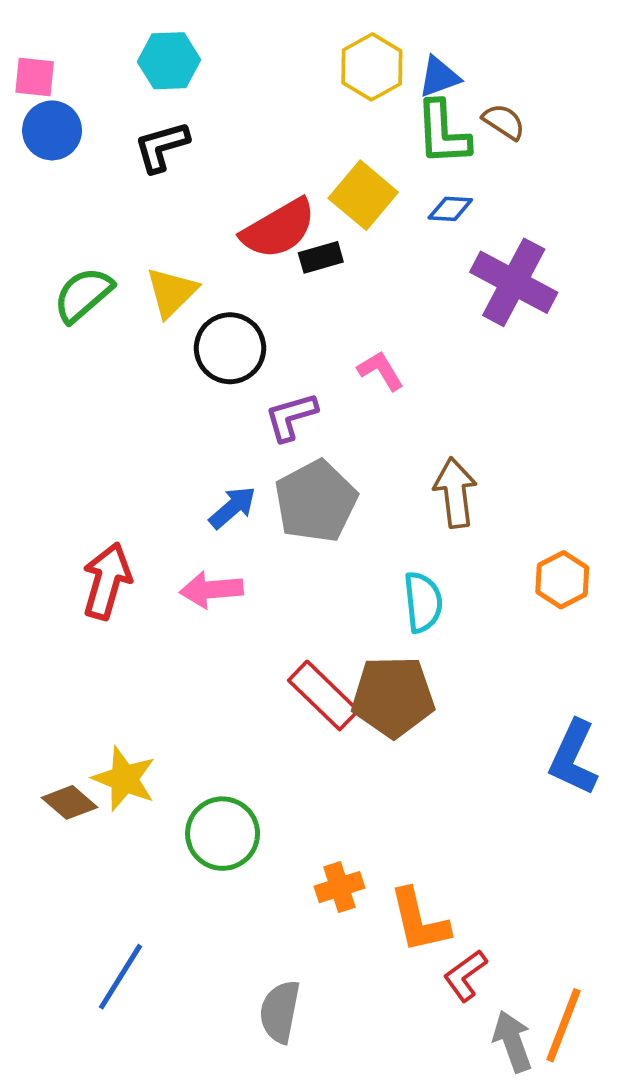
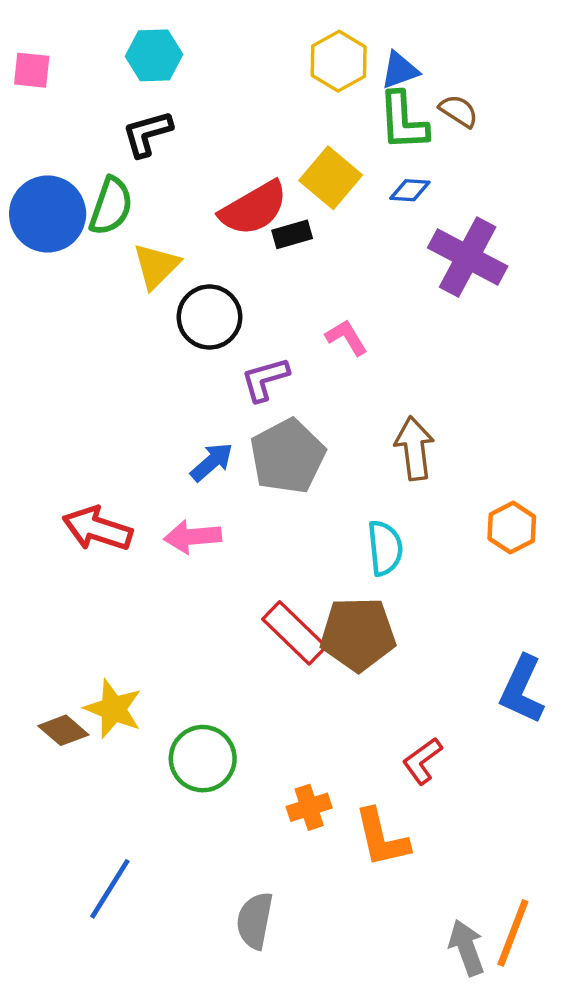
blue circle: (52, 130) -> (48, 214), moved, size x1.4
green semicircle: (83, 295) -> (111, 206), moved, turned 150
red arrow: (107, 581) -> (97, 529), turned -88
red L-shape: (465, 975) -> (422, 761), moved

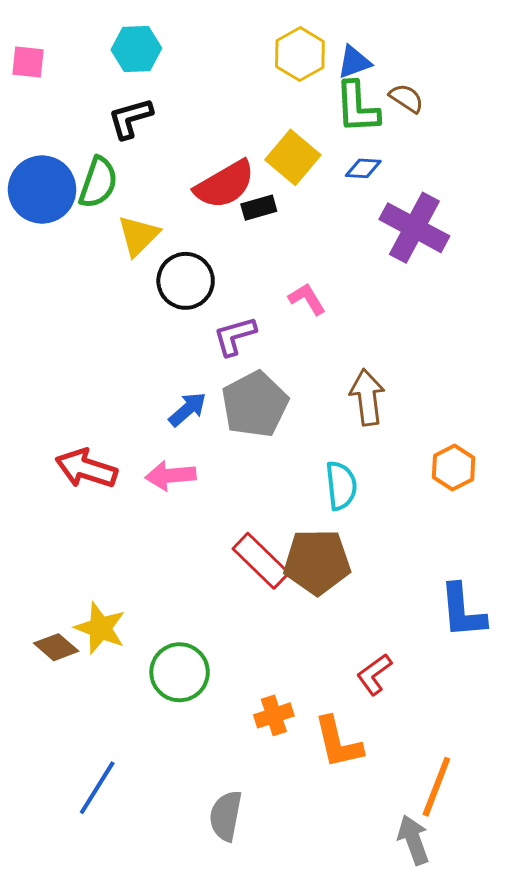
blue L-shape: (522, 690) -> (463, 611), turned -30
orange line: (513, 933) -> (436, 787), moved

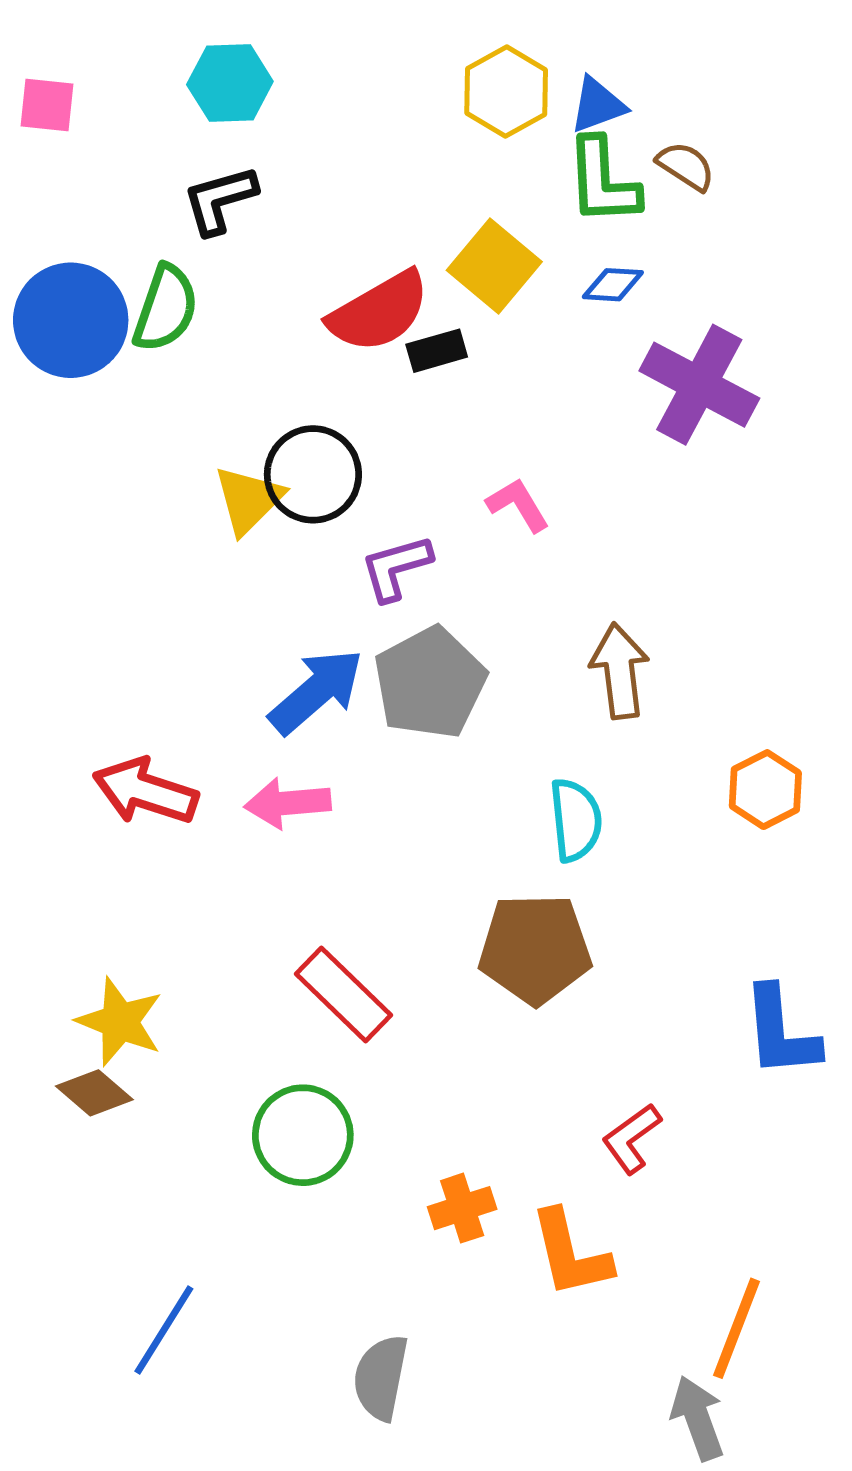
yellow triangle: (138, 236) -> (249, 500), moved
blue arrow: (188, 409) -> (316, 691), size x1.5
red rectangle: (261, 561) -> (343, 995), moved
yellow star: (100, 628) -> (120, 1022), moved

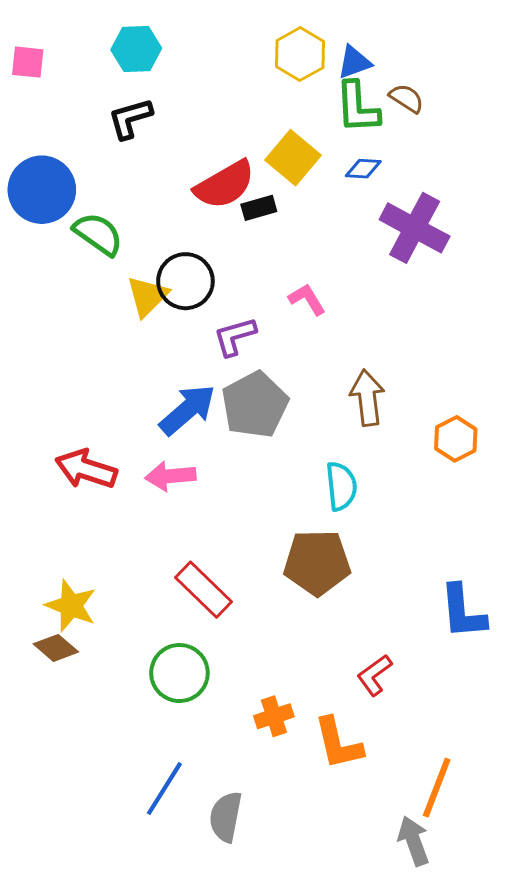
green semicircle: (166, 308) -> (98, 234), moved, turned -74
orange hexagon: (765, 790) -> (456, 439), moved
blue line: (164, 1330) -> (164, 789), moved

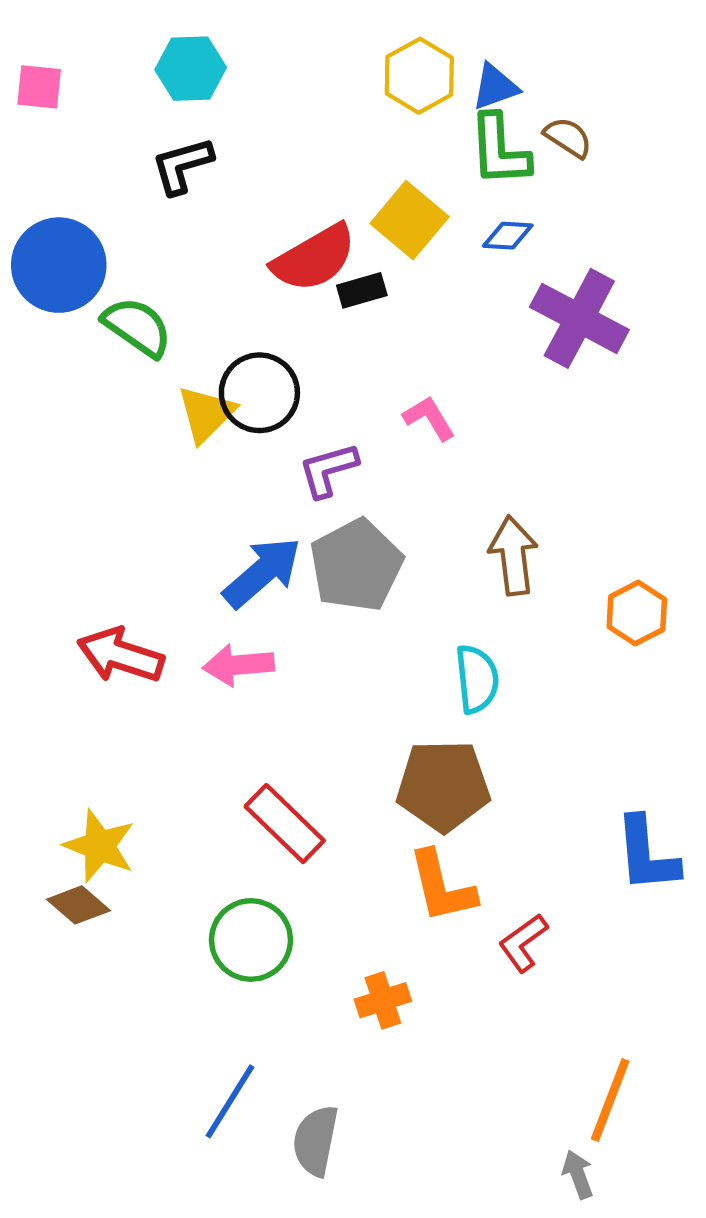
orange L-shape: (338, 743) -> (442, 887), moved
gray arrow: (414, 841) -> (578, 1174), size x0.7

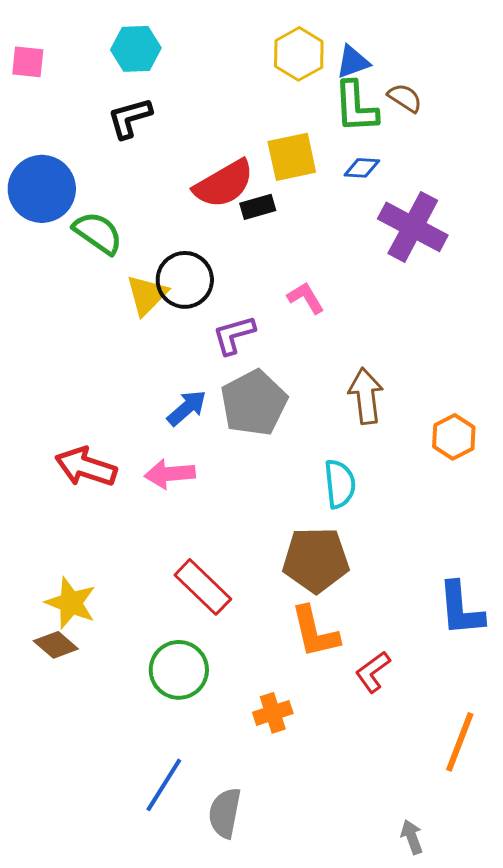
yellow square: (410, 220) -> (292, 157), turned 38
blue arrow: (262, 572) -> (187, 408), size x0.7
orange line: (610, 1100) -> (460, 742), moved

